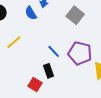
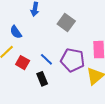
blue semicircle: (31, 13) -> (16, 32), moved
red square: (35, 84) -> (23, 63), moved

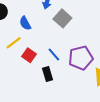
gray square: (66, 22) -> (62, 18), moved
purple pentagon: (73, 60) -> (81, 58), turned -30

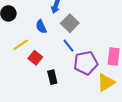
blue semicircle: (25, 23) -> (41, 27), moved
blue line: (54, 54) -> (68, 46), moved

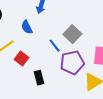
gray square: (70, 23) -> (72, 34), moved

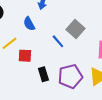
red square: (21, 59) -> (25, 56), turned -32
purple pentagon: (72, 63) -> (70, 76), moved

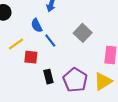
blue line: (58, 41) -> (50, 41), moved
purple pentagon: (70, 76) -> (75, 80), turned -30

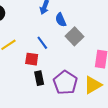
blue semicircle: (37, 25) -> (61, 20), moved
red square: (31, 57) -> (32, 59), moved

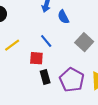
gray square: (75, 36) -> (84, 42), moved

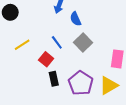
gray square: (84, 42) -> (83, 42), moved
red square: (36, 58) -> (46, 59), turned 32

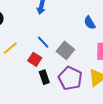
blue semicircle: (76, 19) -> (90, 23), moved
gray square: (83, 42) -> (65, 50), moved

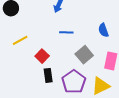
blue line: (43, 42) -> (66, 32), moved, turned -56
gray square: (65, 50) -> (84, 55), moved

